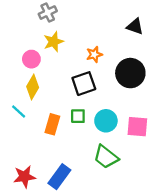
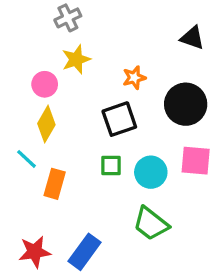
orange rectangle: (52, 124) -> (55, 184), moved
pink square: (137, 127) -> (196, 161), moved

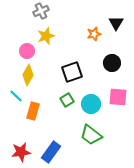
black triangle: (192, 38) -> (116, 23), turned 42
orange star: (134, 78) -> (94, 34), moved
black circle: (186, 104) -> (112, 63), size x0.7
green square: (111, 166) -> (67, 100), turned -32

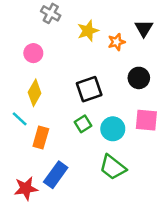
gray cross: (41, 11) -> (51, 13), turned -35
yellow star: (46, 36) -> (88, 31), moved
pink circle: (27, 51) -> (33, 53), moved
blue rectangle: (51, 152) -> (56, 175), moved

